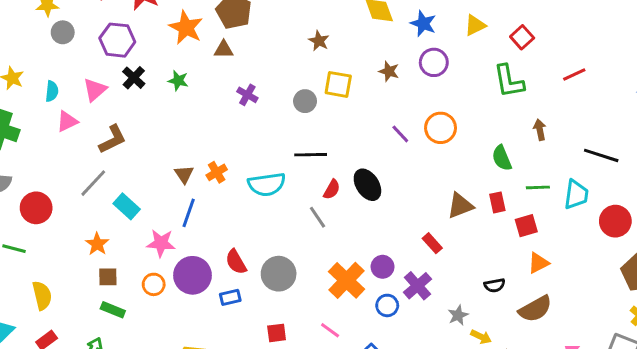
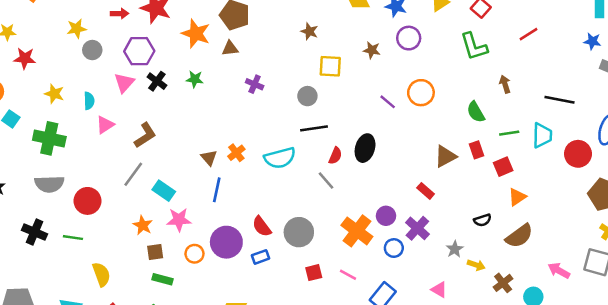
pink triangle: (95, 90) -> (124, 83), moved
gray circle: (305, 101) -> (307, 96), moved
black ellipse: (367, 185) -> (365, 148), turned 56
pink star: (161, 243) -> (179, 220), moved
red square: (277, 333) -> (314, 273), moved

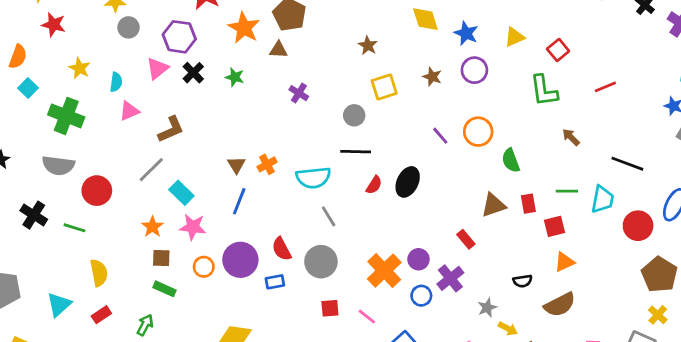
yellow square: (330, 66) -> (384, 87), turned -30
brown arrow: (505, 84) -> (571, 137), turned -36
green semicircle: (476, 112) -> (511, 160), moved
gray line: (326, 180) -> (329, 216), moved

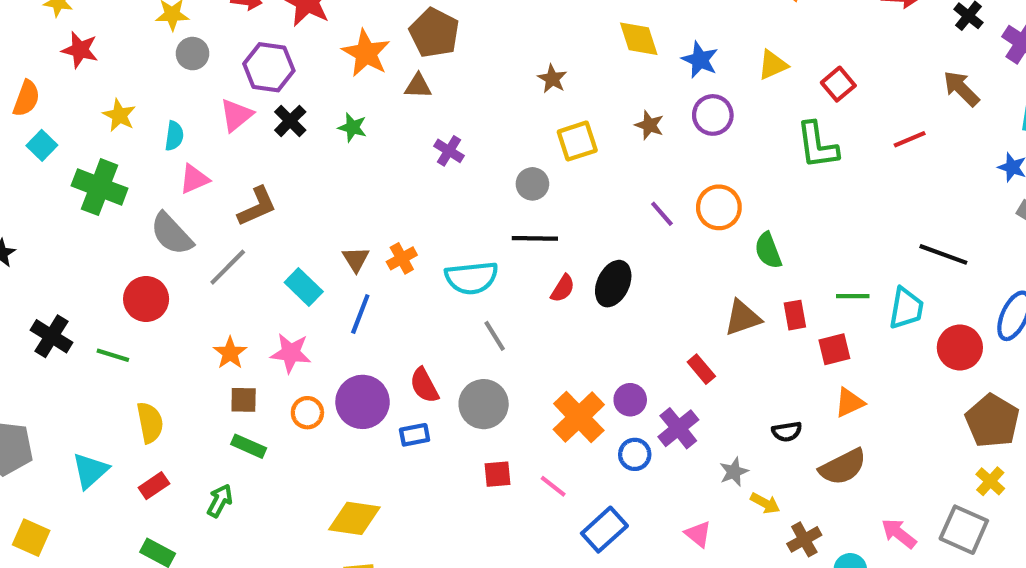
brown arrow: (571, 137) -> (961, 88), moved, size x1.4
gray semicircle: (58, 165) -> (172, 234), moved, turned 40
cyan rectangle: (181, 193) -> (304, 287), moved

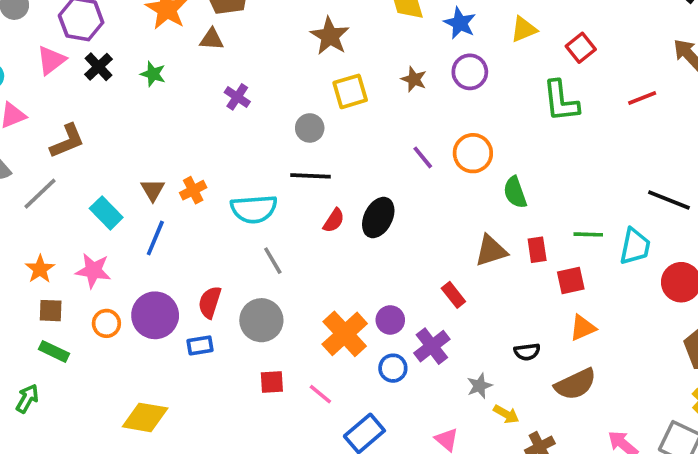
brown star: (552, 79) -> (330, 36), size x1.5
red semicircle: (424, 385) -> (210, 302), turned 44

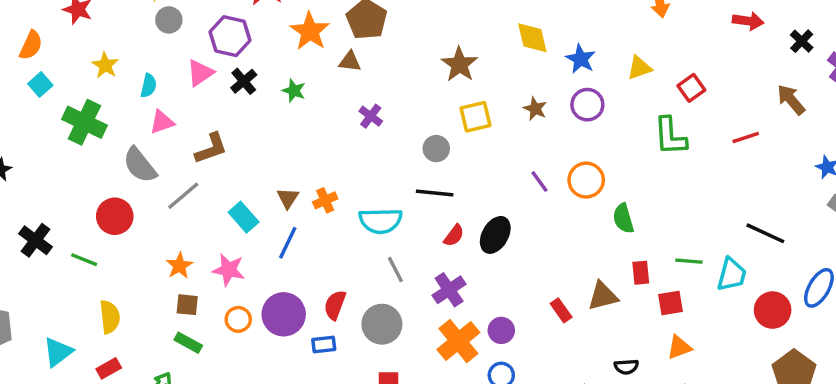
brown triangle: (491, 251) -> (603, 296), moved
purple cross: (432, 346) -> (449, 290), moved

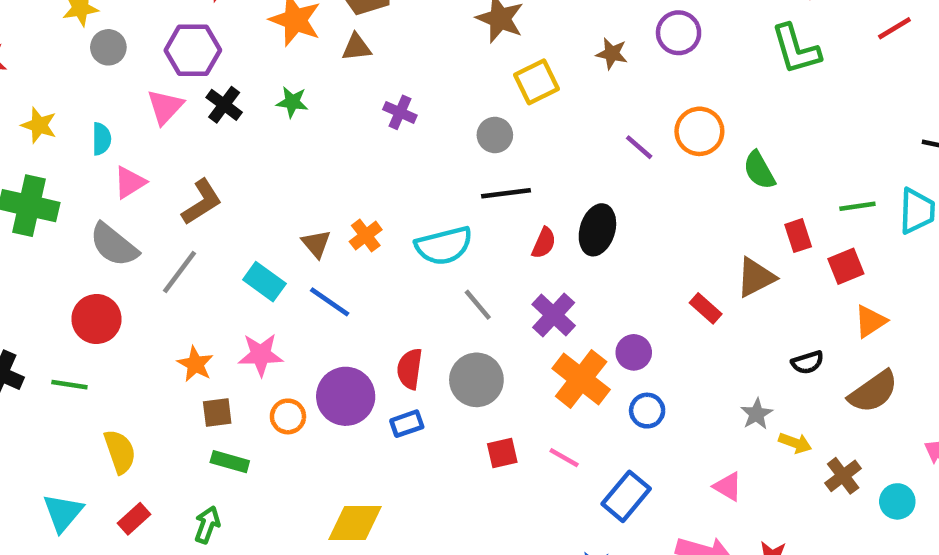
blue line: (288, 243) -> (330, 302), turned -68

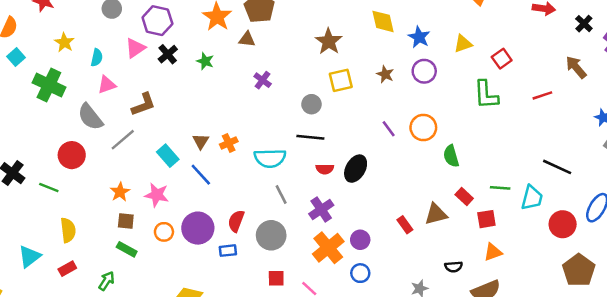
red rectangle: (798, 236) -> (464, 197), turned -42
red semicircle: (544, 243) -> (325, 169), turned 54

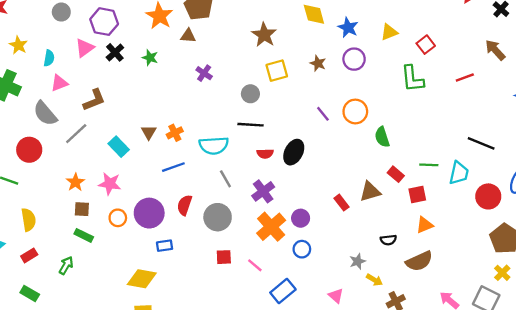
blue line: (201, 175) -> (173, 167), moved, turned -65
blue rectangle: (228, 251) -> (165, 246), moved

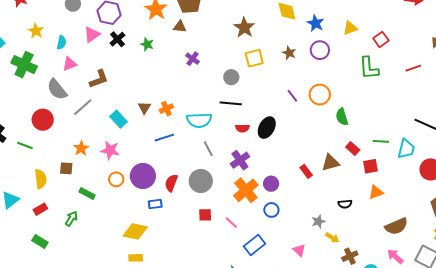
red semicircle: (184, 205) -> (171, 183), moved
brown square: (82, 209) -> (66, 168), moved
brown semicircle: (419, 261) -> (396, 226), moved

